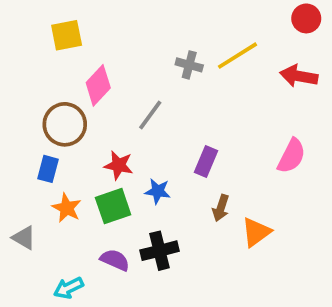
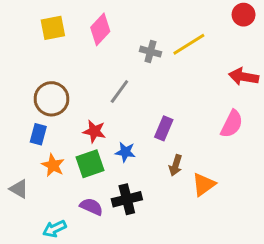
red arrow: (299, 76) -> (244, 77), moved
pink diamond: (98, 85) -> (100, 29), moved

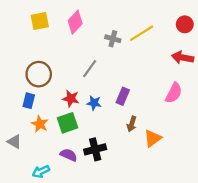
red circle: (244, 15) -> (185, 24), moved
blue star: (125, 152) -> (94, 103), moved

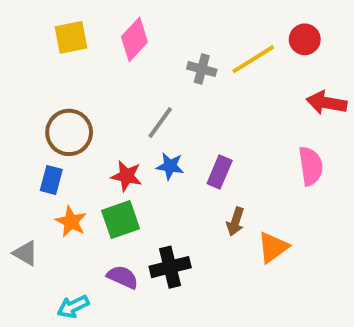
red circle: (185, 24) -> (305, 39), moved
pink semicircle: (174, 93) -> (311, 166), turned -35
blue star: (94, 103) -> (170, 166), moved

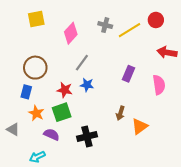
pink diamond: (134, 39) -> (71, 33), moved
gray cross: (202, 69) -> (105, 25), moved
purple rectangle: (220, 172) -> (128, 74), moved
purple semicircle: (123, 277) -> (51, 134), moved

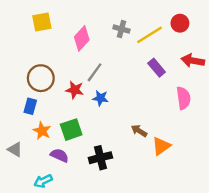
purple rectangle: (128, 74) -> (157, 68), moved, turned -63
red star: (65, 90) -> (75, 90), moved
brown arrow: (120, 113) -> (139, 131), turned 104

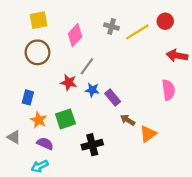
purple rectangle: (157, 68) -> (113, 97), moved
brown circle: (41, 78) -> (37, 52), moved
purple semicircle: (59, 155) -> (45, 144), moved

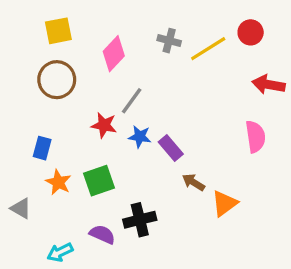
purple semicircle: (45, 144) -> (102, 234), moved

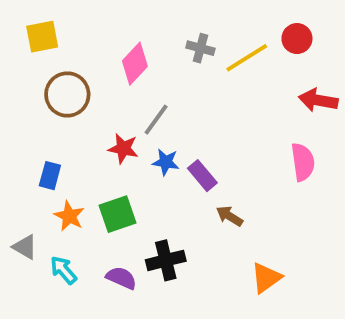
yellow square: (58, 31) -> (42, 37), moved
orange triangle: (224, 203) -> (266, 278), moved
cyan arrow: (60, 252) -> (63, 270), moved, turned 75

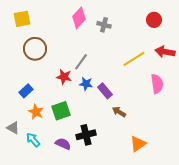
yellow line: (247, 58) -> (134, 59), moved
pink diamond: (135, 64) -> (79, 18), moved
blue rectangle: (50, 176) -> (26, 91), turned 32

